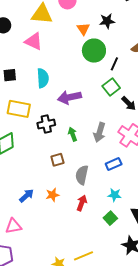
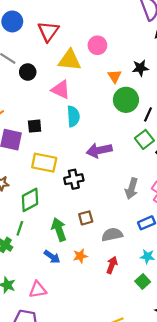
cyan semicircle: (43, 78) -> (73, 116), moved
green arrow: (73, 134) -> (59, 229), moved, size x1.5
gray semicircle: (82, 175) -> (112, 235), turned 66
blue arrow: (27, 196) -> (52, 257), turned 77

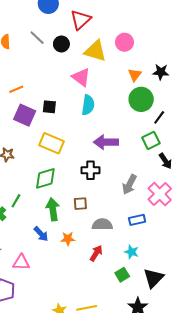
black circle: (28, 72) -> (61, 44), moved
black cross: (74, 179) -> (90, 170), moved
green diamond: (30, 200) -> (45, 178), moved

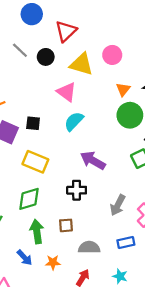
cyan semicircle: (88, 105) -> (74, 121), turned -144
purple arrow: (106, 142) -> (93, 160), turned 30

